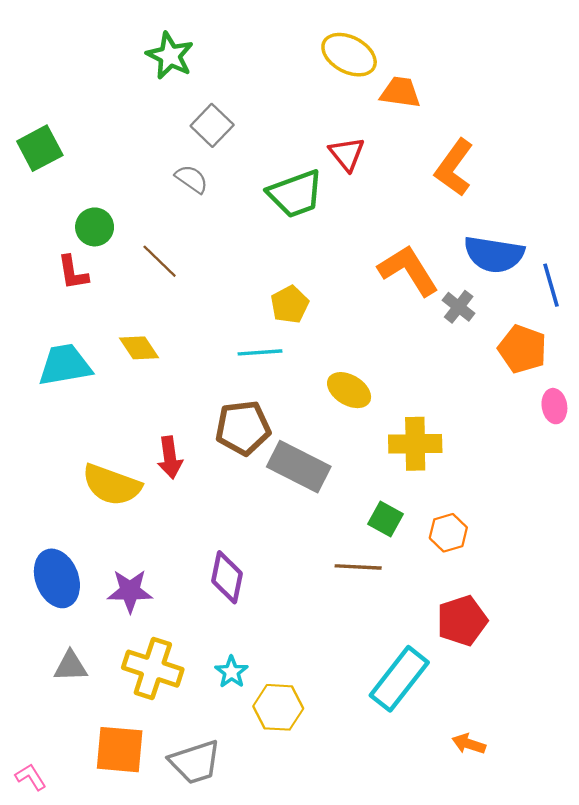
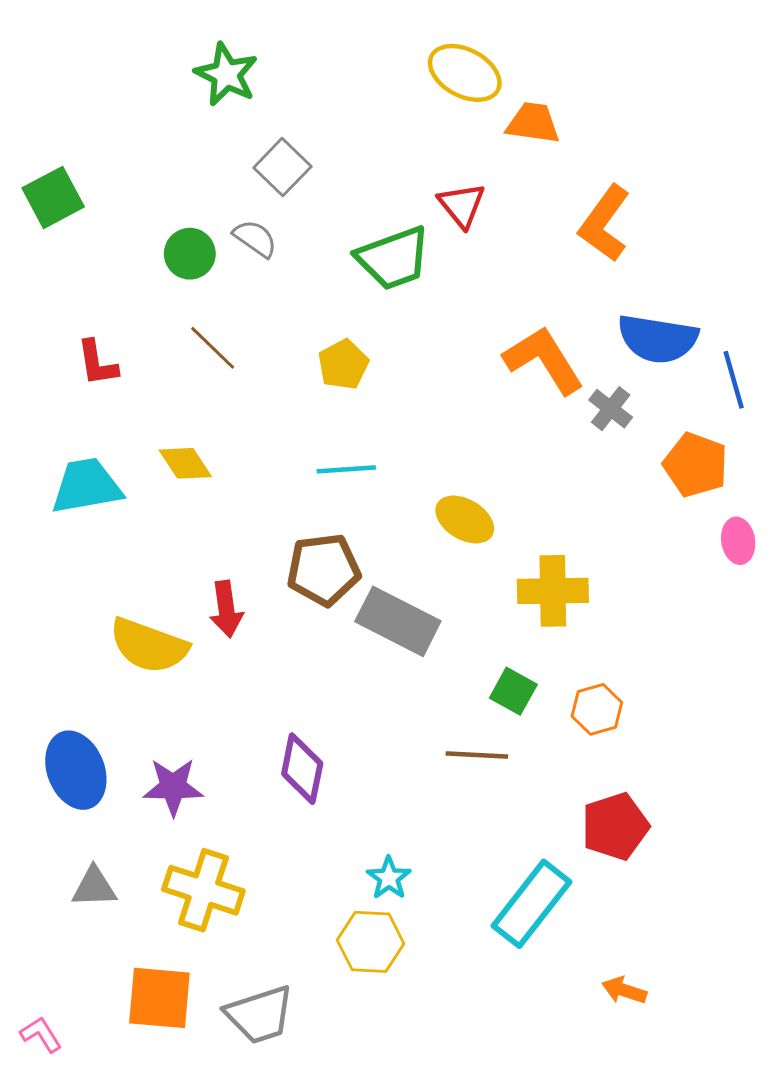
green circle: (95, 227) -> (190, 254), moved
yellow pentagon: (290, 305) -> (343, 365), moved
cyan star: (231, 672) -> (389, 878), moved

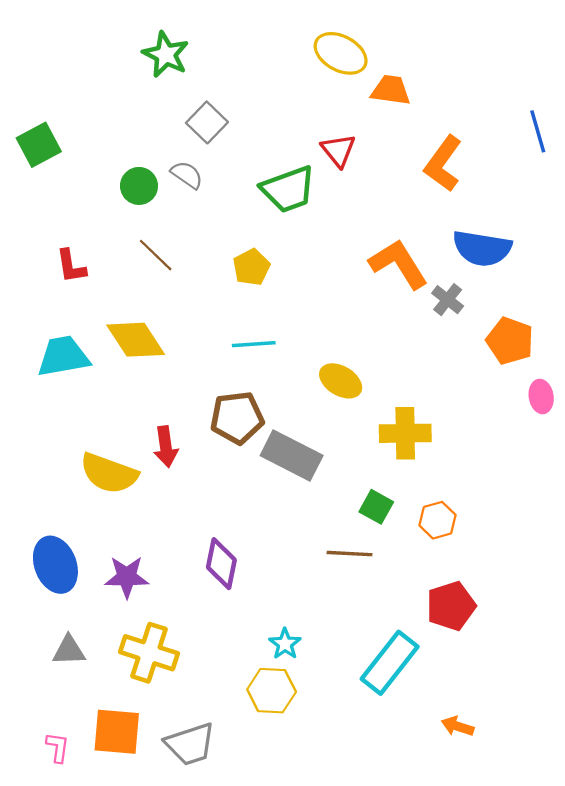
blue line: (734, 380) -> (538, 131), moved
yellow diamond: (185, 463) -> (136, 340), size x1.5
pink L-shape: (41, 1034) -> (58, 747), moved, turned 40

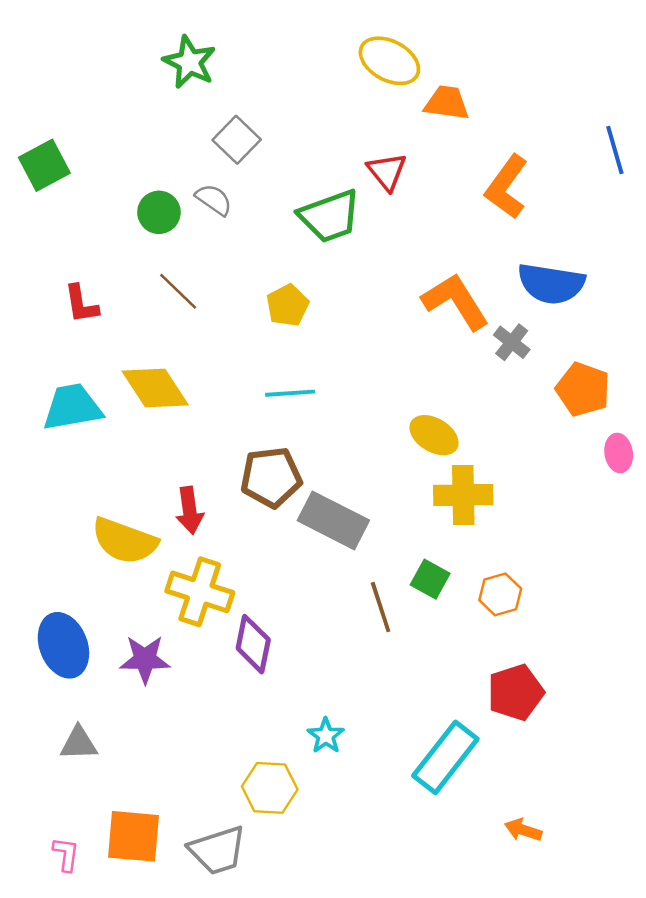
yellow ellipse: (341, 381) -> (434, 435), moved
brown line: (350, 554) -> (381, 607), moved, turned 69
yellow cross: (149, 653) -> (200, 592), moved
yellow hexagon: (272, 691) -> (270, 788), moved

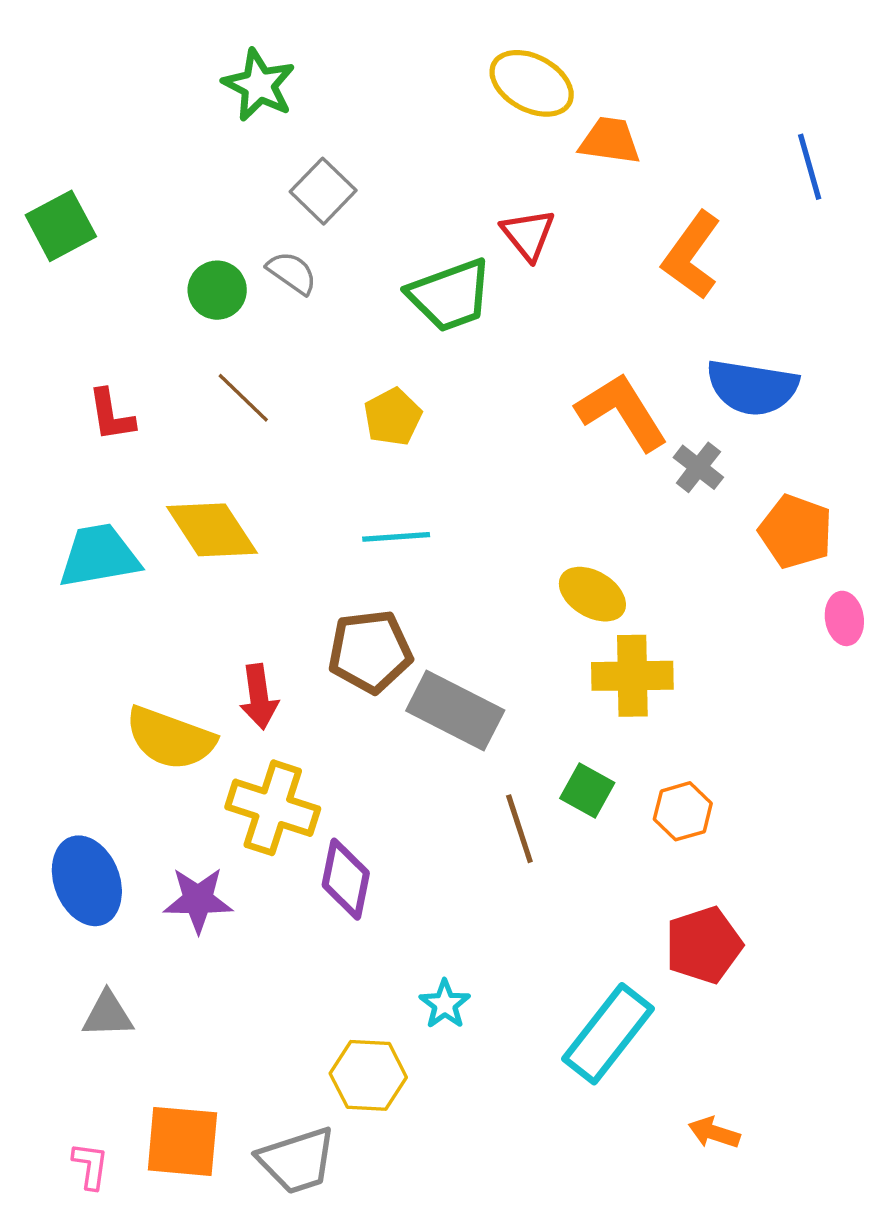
blue line: (615, 150) -> (810, 167), moved

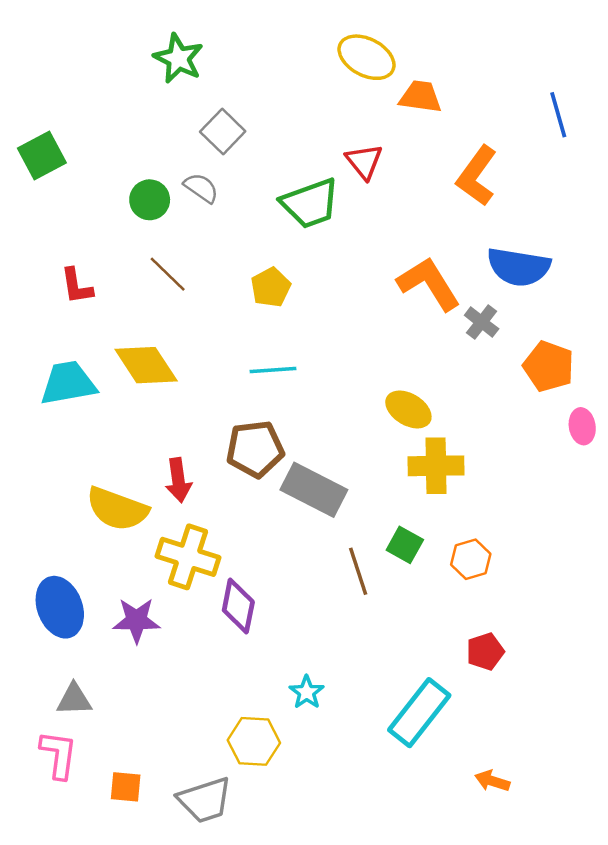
red pentagon: (704, 945) -> (485, 652), size x0.7
orange square: (182, 1141) -> (126, 787), size x0.6
pink L-shape: (90, 1166) -> (59, 755), moved, size x1.5

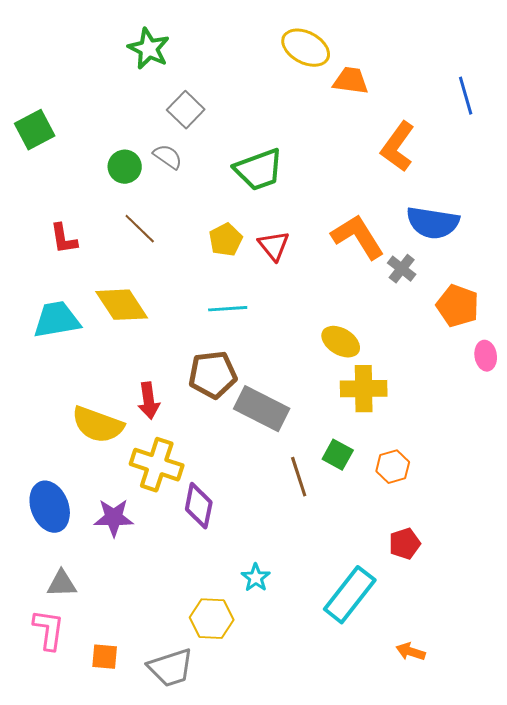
red triangle: (364, 161) -> (274, 246), moved

